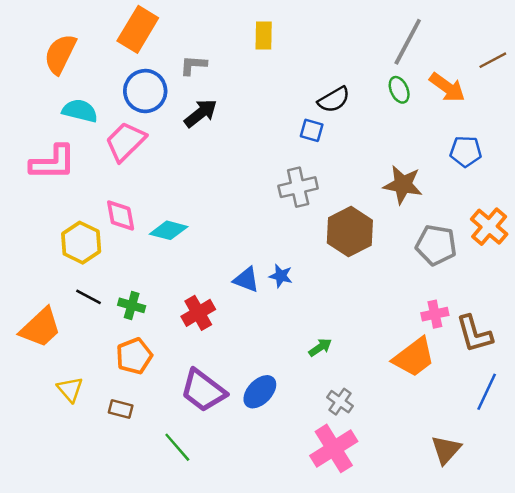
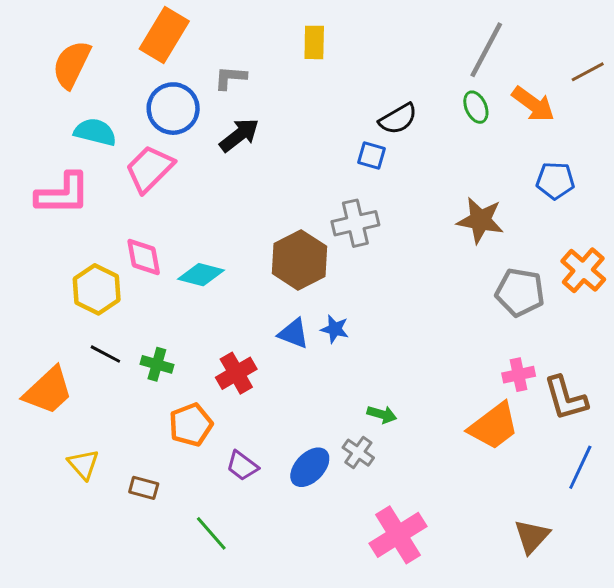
brown hexagon: (350, 232) -> (300, 260), moved
green arrow: (320, 347) -> (382, 414), turned 50
orange pentagon: (134, 356) -> (191, 425), moved
purple trapezoid: (203, 391) -> (242, 466), size x0.6
gray cross: (340, 402) -> (358, 453), moved

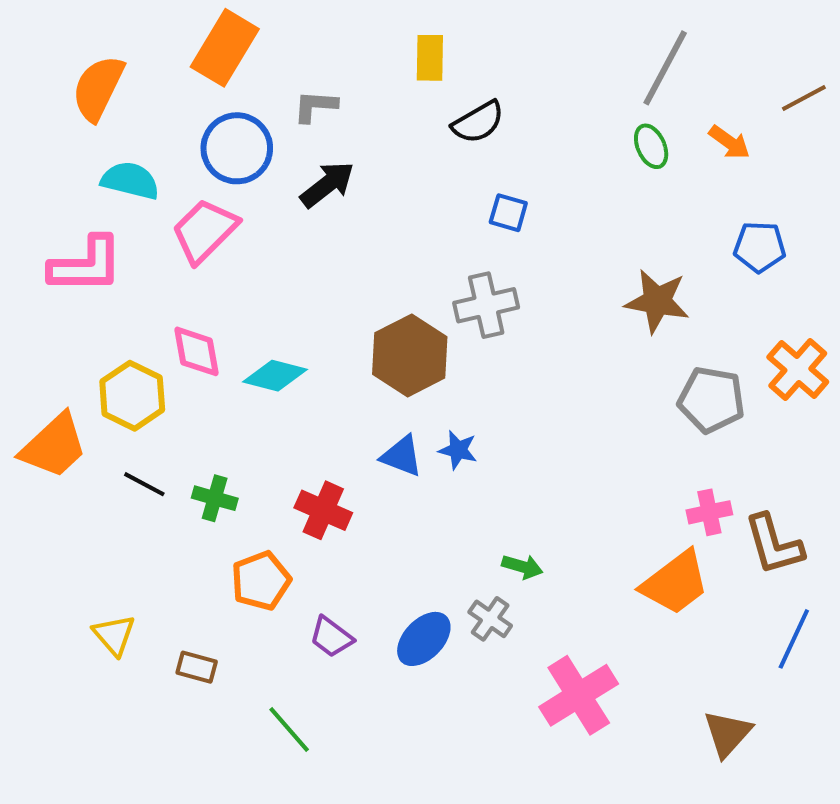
orange arrow: (533, 104) -> (729, 142), size x0.7
black semicircle: (398, 119) -> (478, 122), moved
red cross: (236, 373) -> (323, 510), turned -36
orange trapezoid: (48, 391) -> (54, 446), moved
pink cross: (398, 535) -> (579, 695), moved

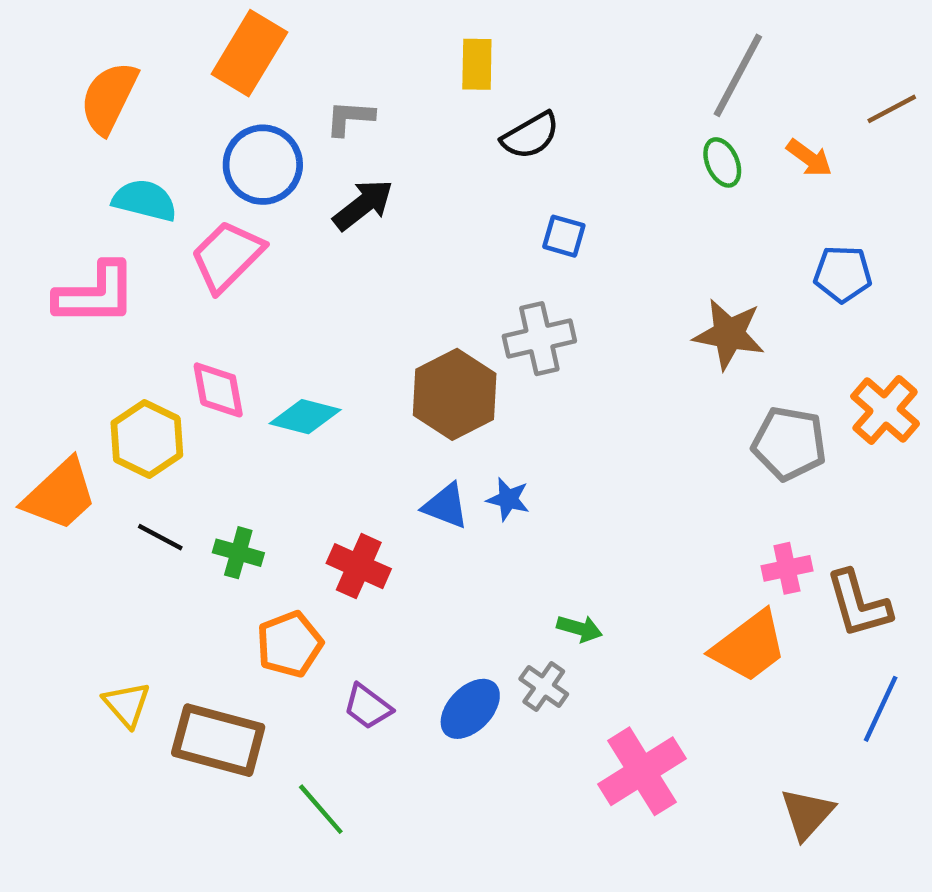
brown rectangle: (197, 667) -> (218, 740), size x2.0

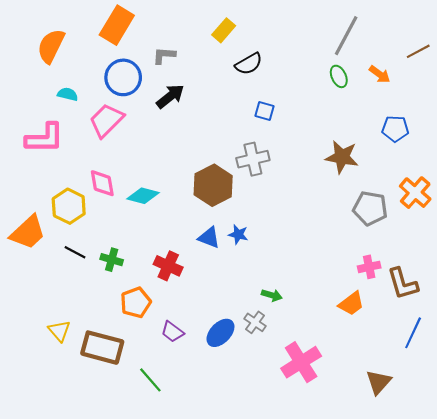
yellow rectangle: (477, 64) -> (224, 30), turned 40
cyan semicircle: (145, 200) -> (68, 94), size x0.7
orange trapezoid: (749, 646) -> (351, 304), size x0.7

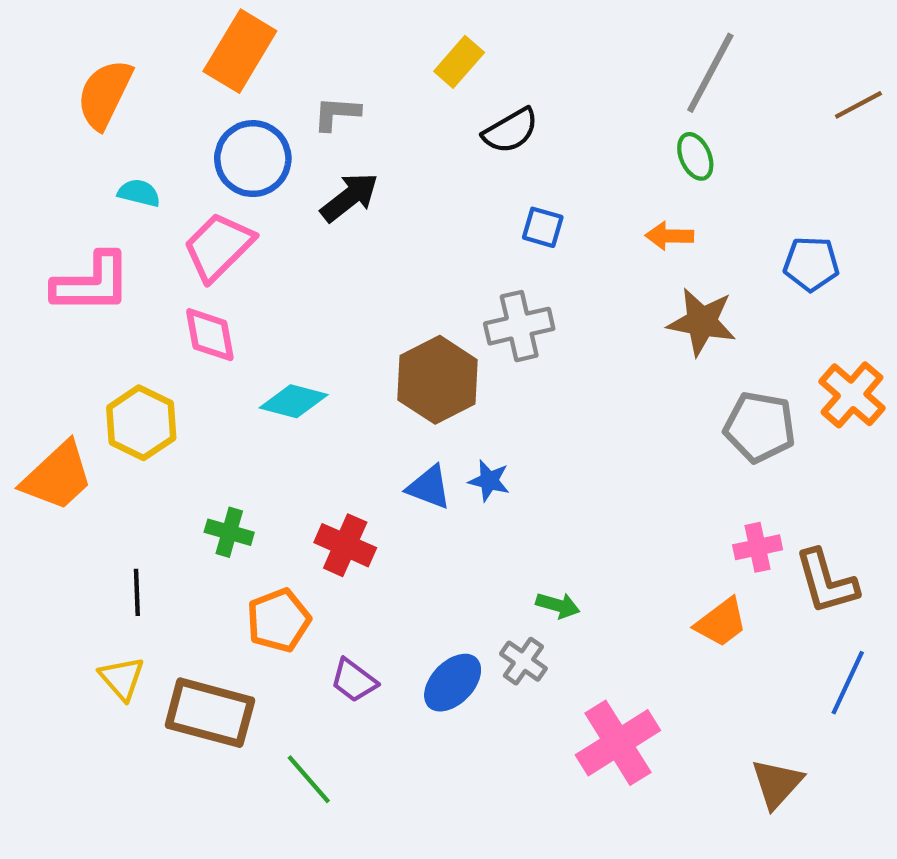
orange arrow: (380, 74) -> (669, 236), moved, turned 145
pink diamond: (102, 183) -> (210, 335), moved
black line: (75, 252) -> (137, 592), moved, turned 60

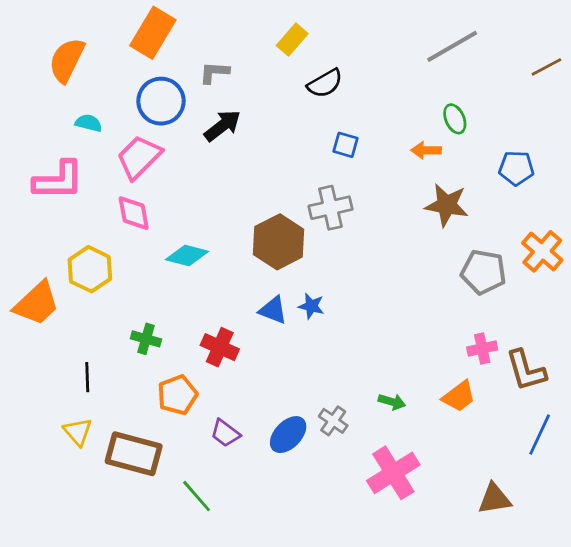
gray line: (710, 73) -> (452, 46), turned 32
green ellipse: (695, 156) -> (455, 119), moved
green arrow: (558, 605) -> (392, 402), moved
brown triangle: (777, 784) -> (494, 499), turned 39

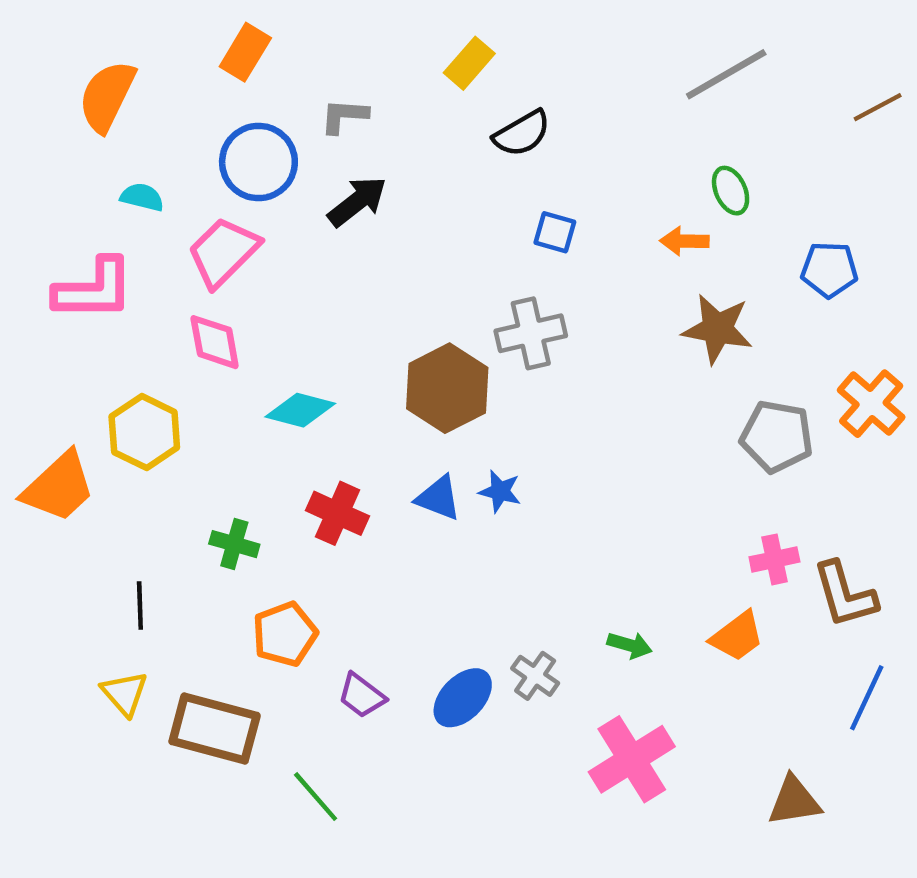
orange rectangle: (153, 33) -> (245, 52), size x0.7
red cross: (220, 347) -> (338, 513), moved

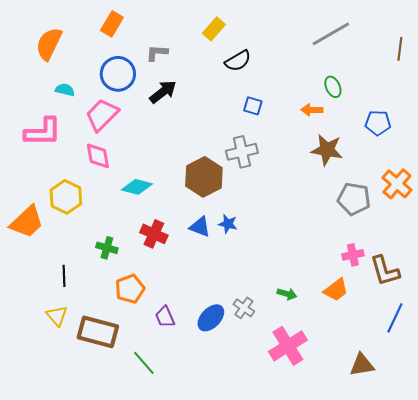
brown line: (878, 107) -> (400, 49), turned -55
purple trapezoid: (362, 696) -> (165, 317), turned 30

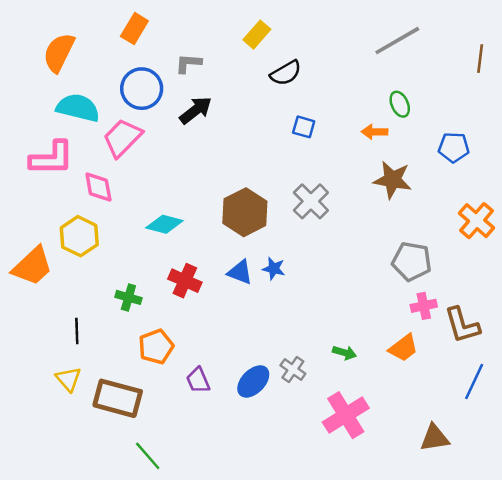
cyan semicircle: (65, 90) -> (78, 108), size x1.8
gray cross: (242, 152) -> (311, 201), moved, turned -32
pink diamond: (98, 156) -> (98, 187), moved
gray pentagon: (354, 199) -> (412, 261), moved
green line: (144, 363) -> (148, 456), moved

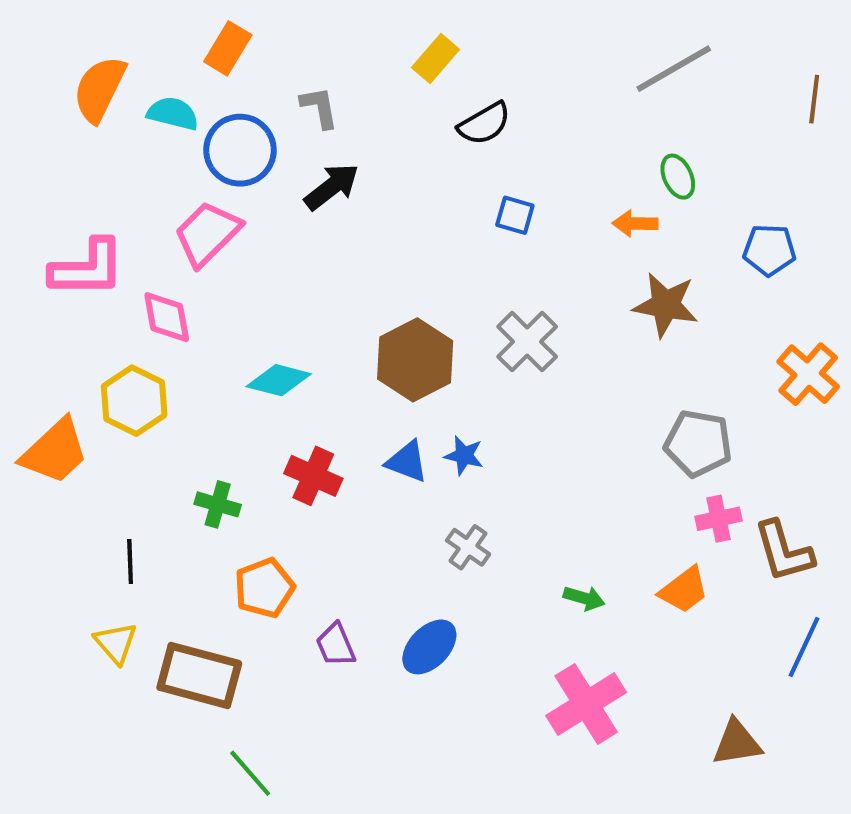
gray L-shape: (188, 63) -> (319, 107), turned 76
cyan semicircle: (78, 108) -> (173, 113), moved, size x0.7
gray cross: (293, 369) -> (468, 547), moved

